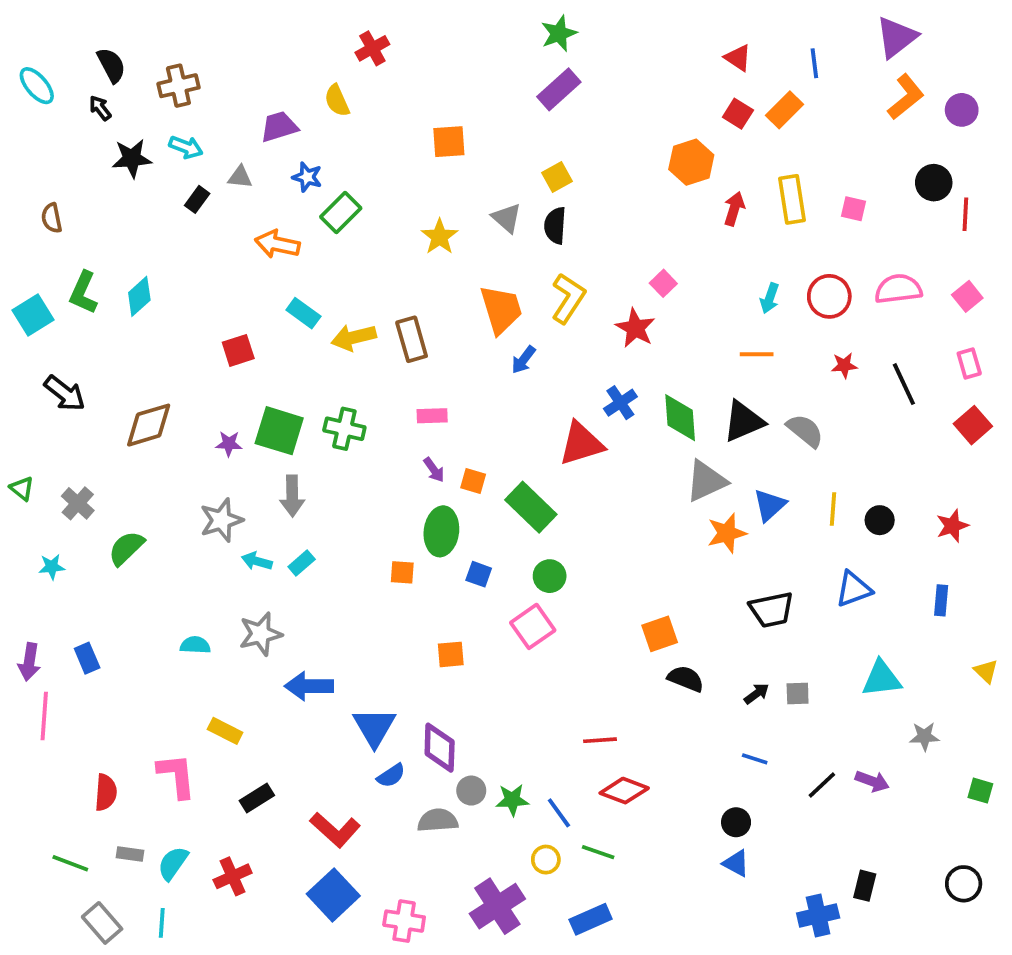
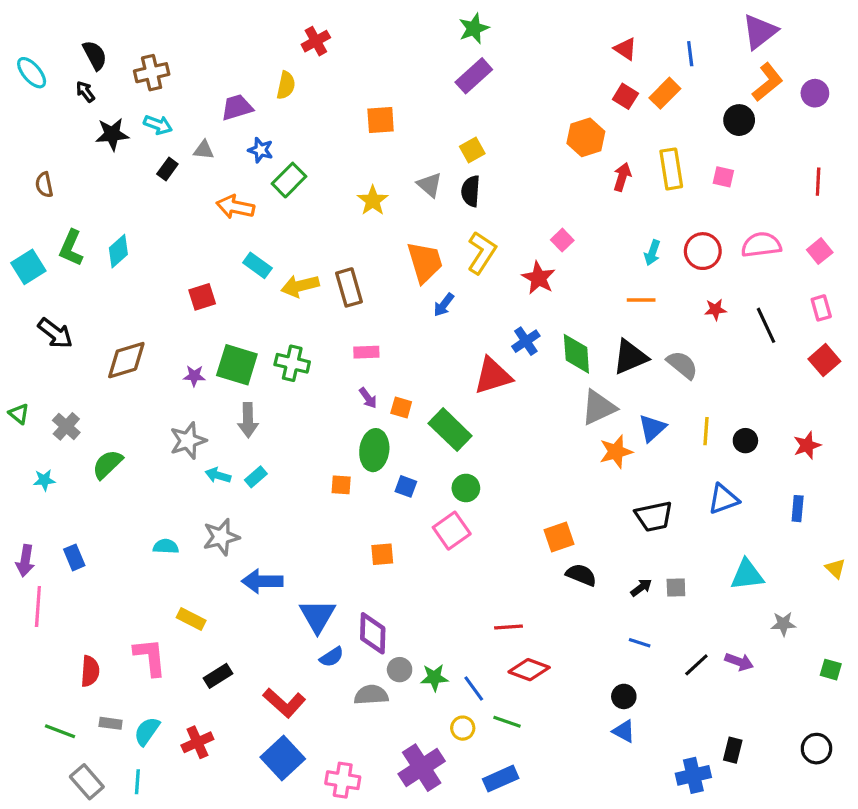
yellow semicircle: (337, 101) -> (286, 85), turned -144
black circle: (934, 183) -> (739, 120), moved

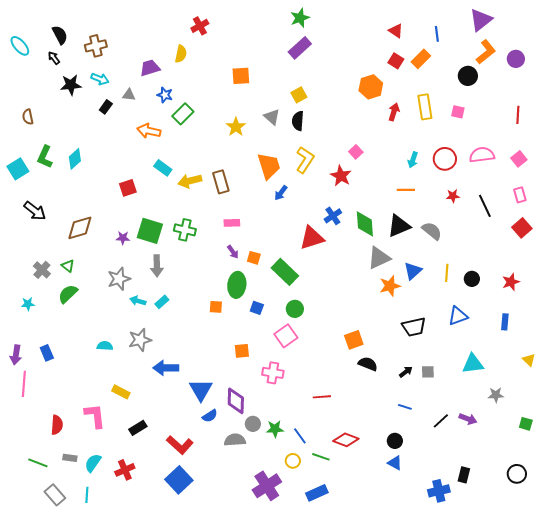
green triangle: (19, 414) -> (68, 266), moved
red diamond: (529, 670) -> (346, 440), moved
pink cross: (343, 780) -> (273, 373), moved

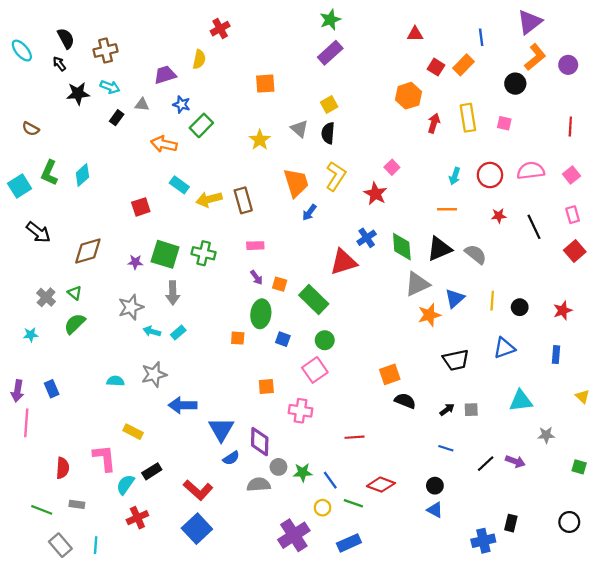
red triangle: (396, 31) -> (415, 34), moved, turned -35
brown semicircle: (28, 117) -> (31, 129), turned -49
cyan semicircle: (93, 463) -> (125, 485), moved

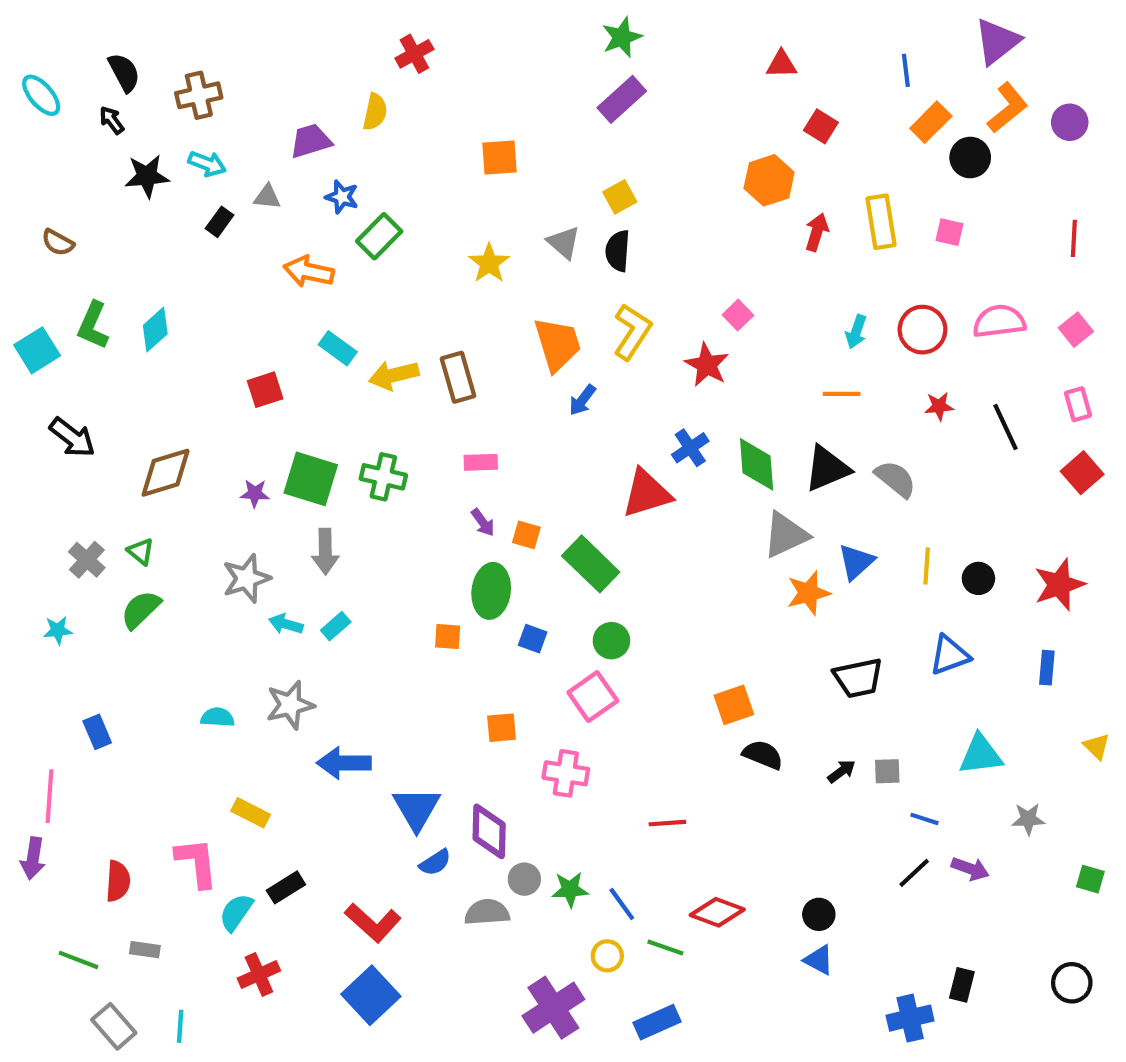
orange rectangle: (464, 65) -> (931, 122), moved
red star: (563, 310) -> (1059, 585), size x1.4
purple arrow: (17, 391) -> (33, 858), moved
blue line: (446, 448) -> (925, 819), moved

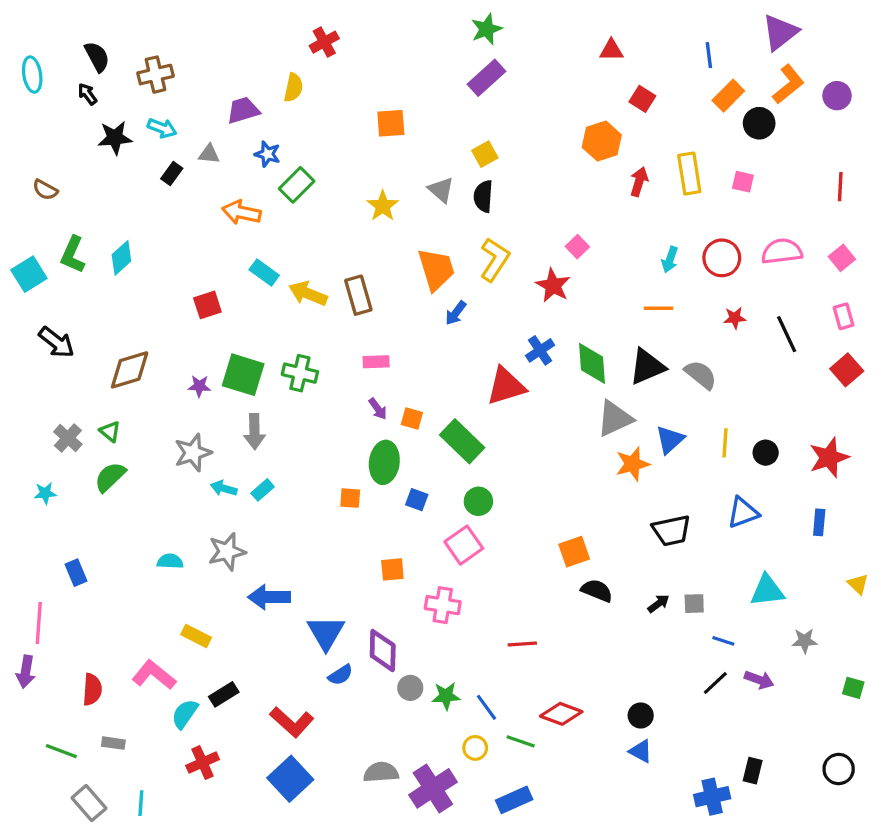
cyan ellipse: (41, 95) -> (32, 75), turned 32
yellow arrow: (394, 375) -> (308, 294), turned 36
pink L-shape: (197, 863) -> (154, 675), turned -45
gray semicircle: (487, 912) -> (381, 772), moved

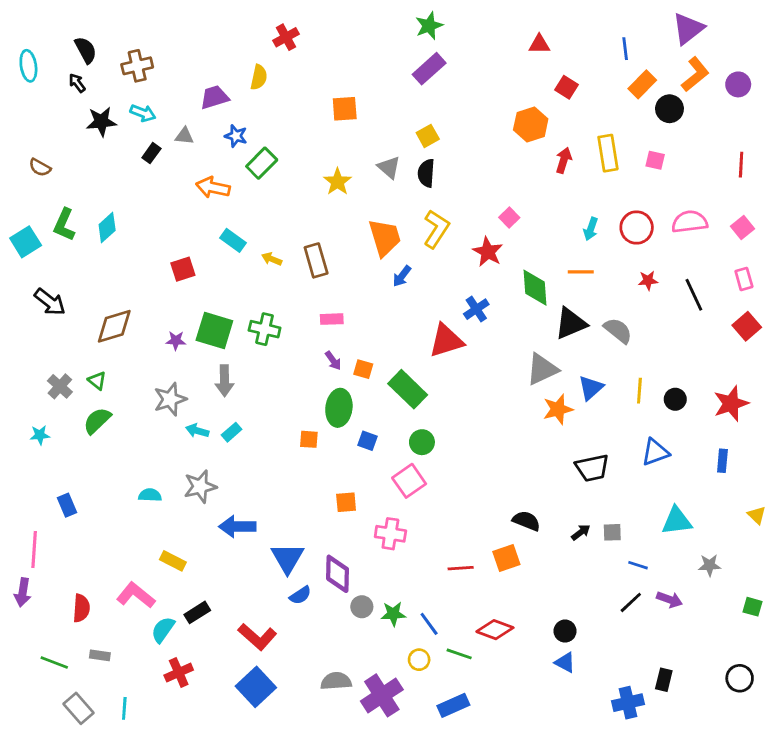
yellow arrow: (308, 294) -> (272, 259), size x0.6
green diamond: (592, 363) -> (535, 288), moved
orange square: (574, 552) -> (506, 558), moved

